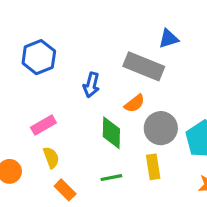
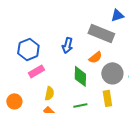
blue hexagon: (39, 57) -> (28, 49), moved
yellow semicircle: (51, 157) -> (49, 93), moved, turned 32

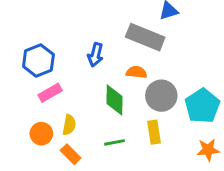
orange semicircle: (95, 57) -> (136, 72), turned -136
orange circle: (14, 101) -> (41, 134), moved

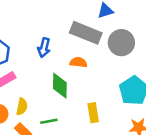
gray circle: (161, 96) -> (121, 43), moved
green line: (115, 142) -> (49, 121), moved

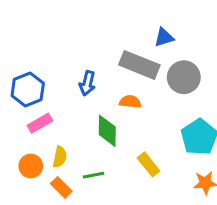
yellow rectangle: (93, 113) -> (149, 164), turned -30

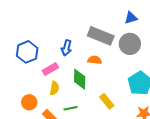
blue triangle: (164, 37) -> (131, 18), moved
pink rectangle: (40, 123) -> (50, 69), moved
yellow semicircle: (60, 157) -> (54, 88), moved

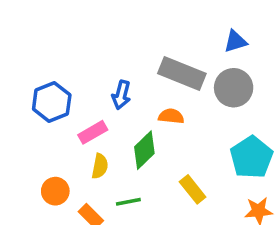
green diamond: (80, 79) -> (144, 150), turned 45

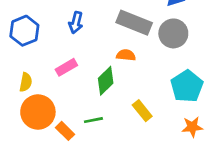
blue arrow: (121, 95) -> (76, 23), moved
blue hexagon: (52, 102) -> (24, 31), moved
yellow semicircle: (100, 166) -> (26, 82), moved
orange circle: (55, 191) -> (38, 112), size x1.6

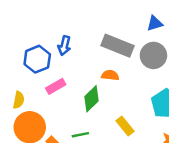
blue hexagon: (24, 31) -> (37, 59), moved

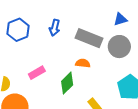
blue arrow: (64, 46) -> (55, 28), moved
blue hexagon: (37, 59) -> (18, 30), moved

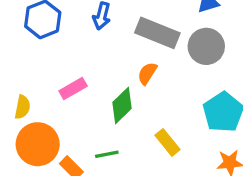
orange semicircle: (83, 63) -> (147, 73), turned -64

